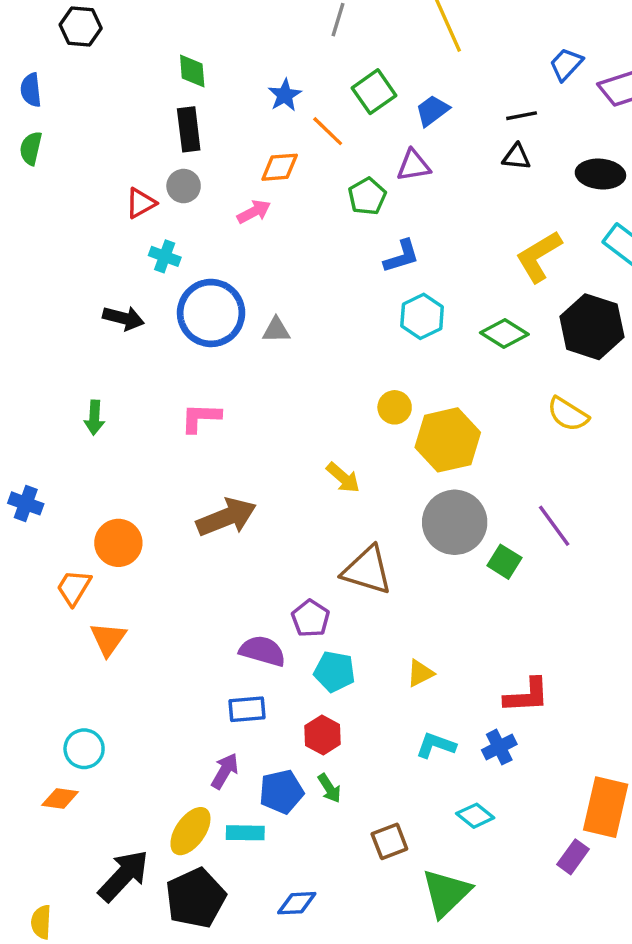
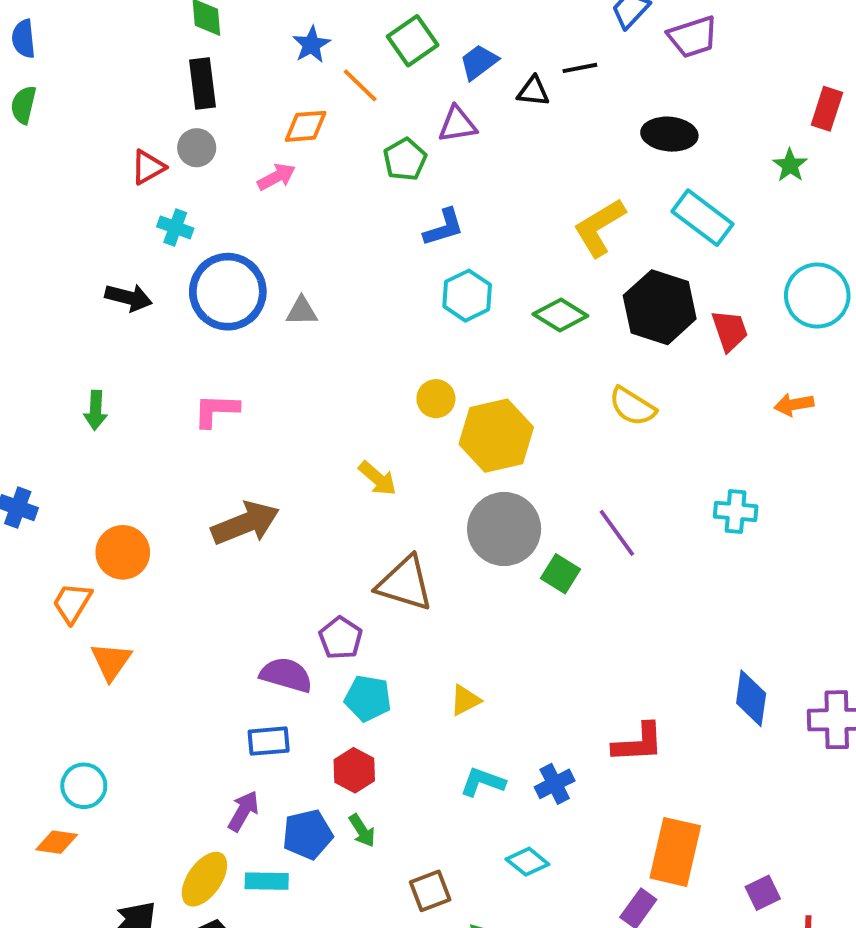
black triangle: (516, 157) -> (533, 91), moved
red L-shape: (527, 696) -> (638, 743), moved

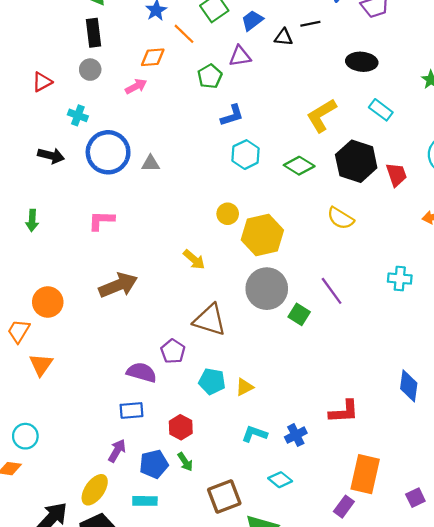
red triangle: (148, 167) -> (42, 82), moved
cyan rectangle: (702, 218) -> (381, 110), size x0.7
cyan pentagon: (368, 698) -> (212, 381), moved
cyan rectangle: (267, 881) -> (145, 501), moved
brown square: (430, 891) -> (224, 496), size x1.4

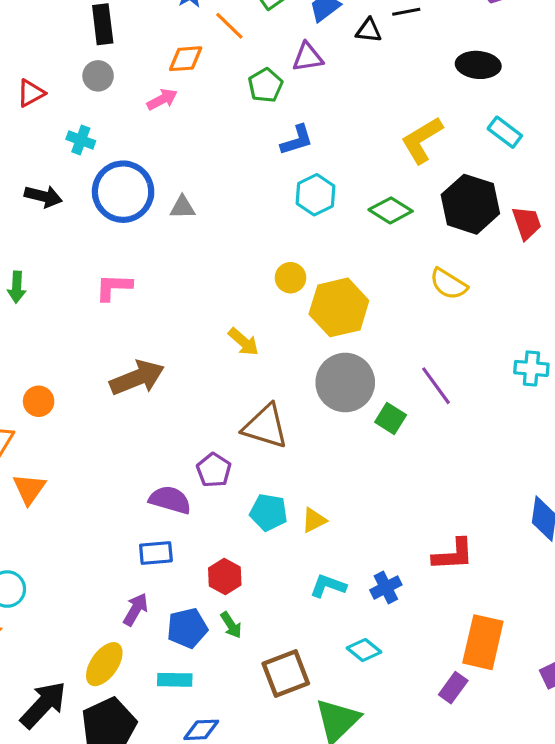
orange circle: (48, 302) -> (39, 401), size x0.7

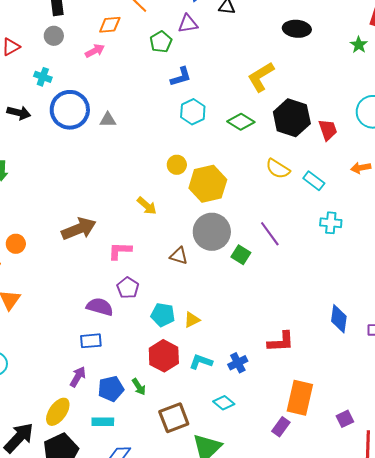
cyan rectangle: (505, 132) -> (314, 181), moved
pink L-shape: (114, 287) -> (120, 251), moved
brown triangle: (265, 426) -> (179, 256), moved, size x0.6
red hexagon: (225, 577) -> (164, 356), moved, size x1.4

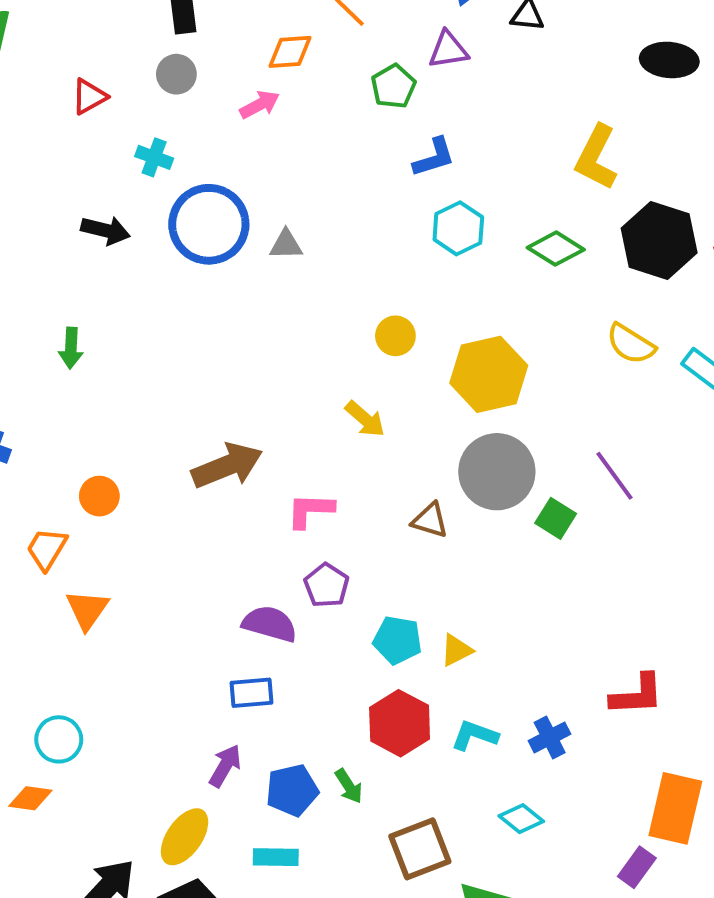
yellow L-shape: (261, 77) -> (596, 157), turned -32
yellow circle: (177, 165) -> (395, 336), moved

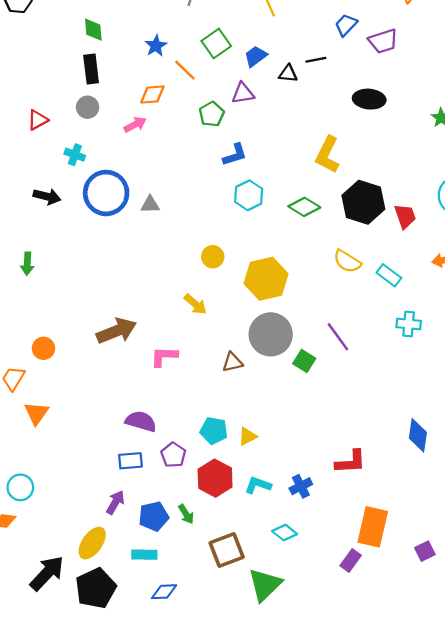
brown triangle: (430, 520) -> (232, 362), turned -30
purple pentagon: (326, 585) -> (173, 455), moved

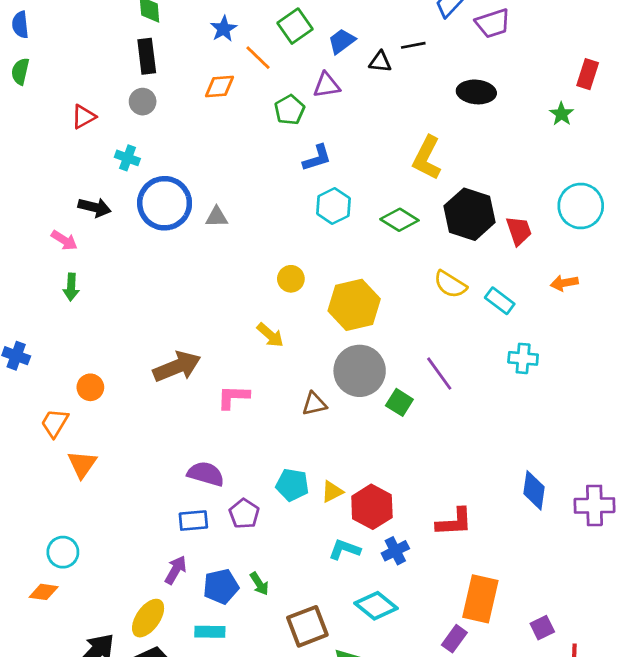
pink arrow: (135, 125) -> (64, 240), moved, turned 60
red hexagon: (215, 478) -> (372, 507), moved
cyan diamond: (285, 533) -> (376, 606), size x1.4

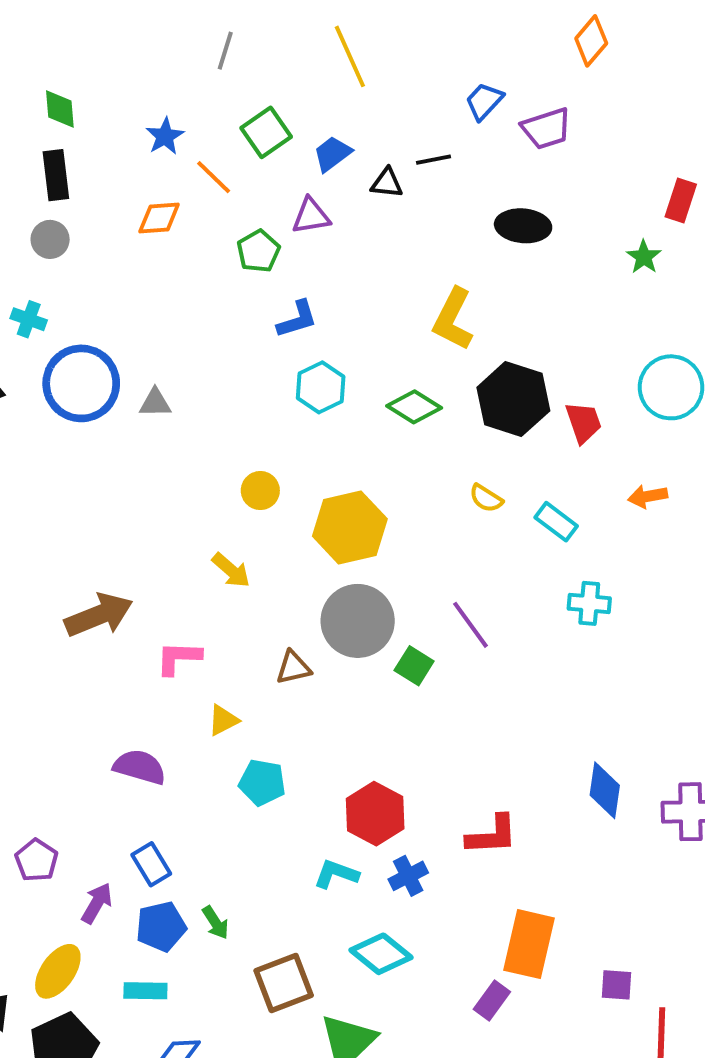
yellow semicircle: (450, 284) -> (486, 498), size x0.7
yellow triangle: (332, 492) -> (223, 720), moved
purple pentagon: (244, 514) -> (36, 860), moved
blue rectangle: (193, 521) -> (151, 864), moved, turned 64
purple square: (542, 628) -> (617, 985), turned 30

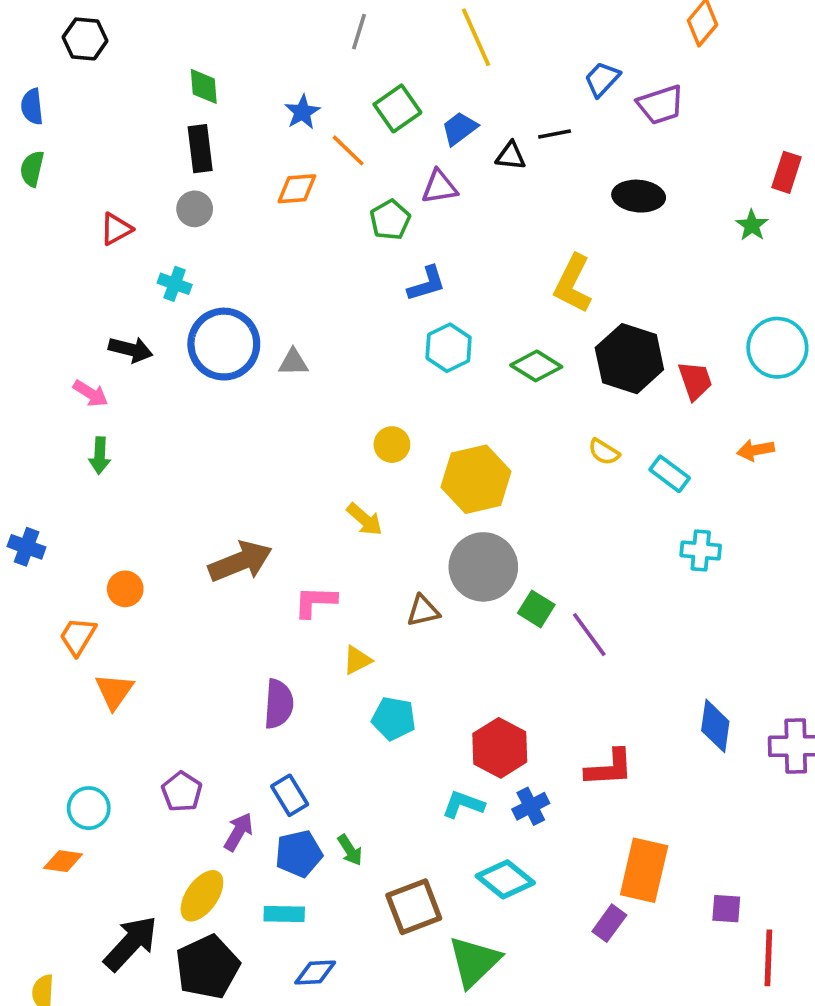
purple line: (471, 625) -> (589, 635), moved
purple semicircle: (140, 767) -> (279, 704), turned 78

